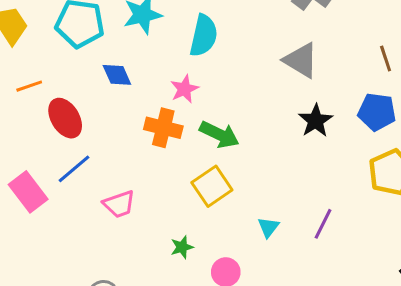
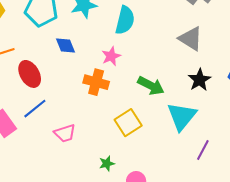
green arrow: (219, 135) -> (151, 86), moved
cyan triangle: (268, 227) -> (182, 116), moved, size x2.0

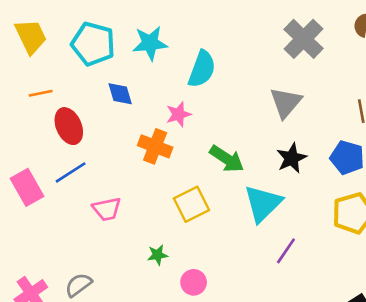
gray triangle: (191, 39) -> (286, 103), turned 32

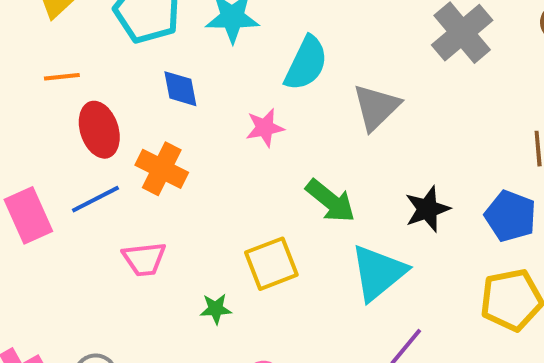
gray triangle: (286, 103) -> (376, 107), moved
orange cross: (155, 146) -> (162, 169), moved
green star: (158, 255) -> (216, 309), moved

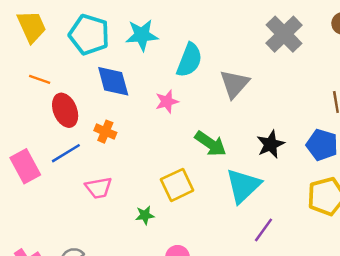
orange line: (62, 77) -> (40, 79), turned 30
blue diamond: (180, 89) -> (113, 81), size x1.4
orange cross: (162, 169) -> (105, 132), size x0.7

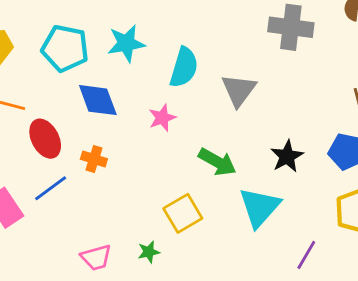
gray cross: (284, 34) -> (291, 27), turned -33
pink trapezoid: (99, 188) -> (96, 258), moved
purple line: (264, 230) -> (306, 255), moved

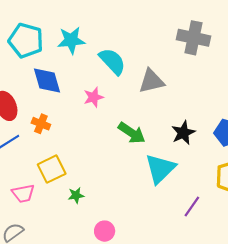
cyan semicircle: (184, 67) -> (112, 61), turned -64
gray triangle: (239, 90) -> (151, 81), turned 36
yellow square: (183, 213) -> (52, 169), moved
pink trapezoid: (96, 258) -> (23, 193), moved

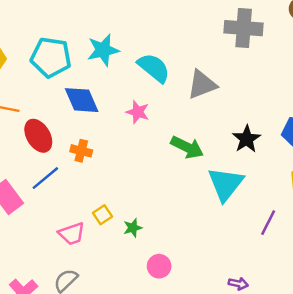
pink star: (94, 97) -> (138, 112), turned -30
yellow square: (52, 169) -> (102, 215), moved, size x0.6
pink circle: (105, 231) -> (159, 266), moved

